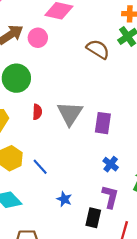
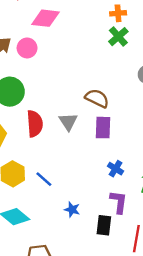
brown semicircle: (98, 49) -> (97, 98), moved
red semicircle: (37, 112) -> (35, 124), size x1.6
gray triangle: (70, 114) -> (68, 122), size x0.7

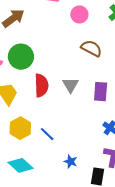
pink circle: (27, 48) -> (79, 14), moved
brown semicircle: (97, 98) -> (91, 48), moved

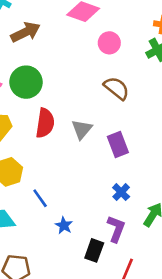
purple rectangle: (101, 92) -> (118, 145), turned -36
blue line: (47, 134) -> (40, 198), moved

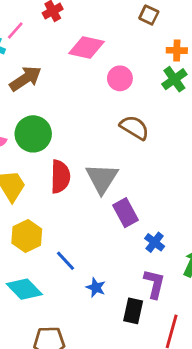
gray triangle: (82, 129) -> (102, 178), size x1.4
purple rectangle: (118, 145) -> (125, 213), moved

